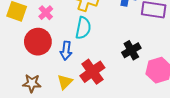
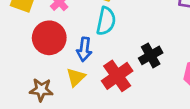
black cross: (131, 50) -> (151, 55), moved
yellow triangle: (65, 82) -> (76, 77), moved

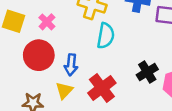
cyan semicircle: (106, 21) -> (106, 36), moved
black cross: (151, 55) -> (147, 72), moved

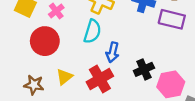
cyan semicircle: (106, 36) -> (92, 31), moved
blue arrow: (71, 65) -> (113, 52), moved

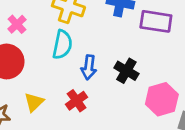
black cross: (144, 69) -> (126, 71), moved, turned -30
red cross: (100, 79) -> (77, 101), size x0.7

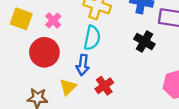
blue arrow: (89, 67) -> (83, 65), moved
black cross: (126, 71) -> (144, 42), moved

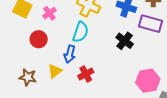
red circle: (44, 52) -> (39, 39), size x0.7

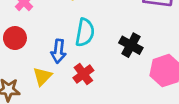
cyan semicircle: (81, 32) -> (85, 32), moved
black cross: (125, 41) -> (131, 45), moved

